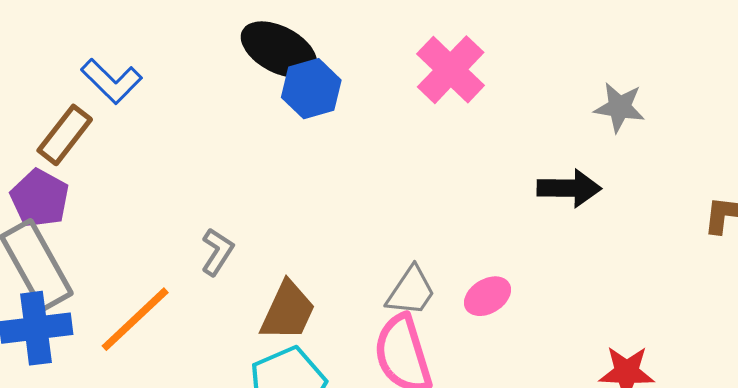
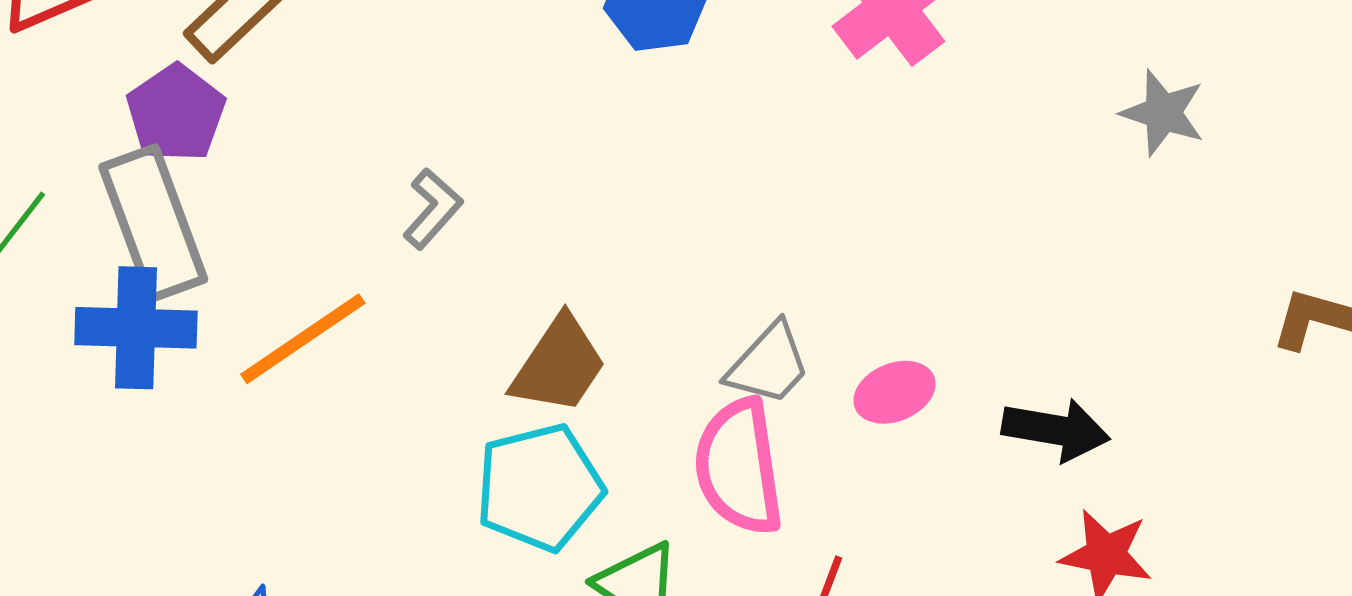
black arrow: (569, 188) -> (1056, 430), moved
gray L-shape: (217, 252) -> (433, 209), moved

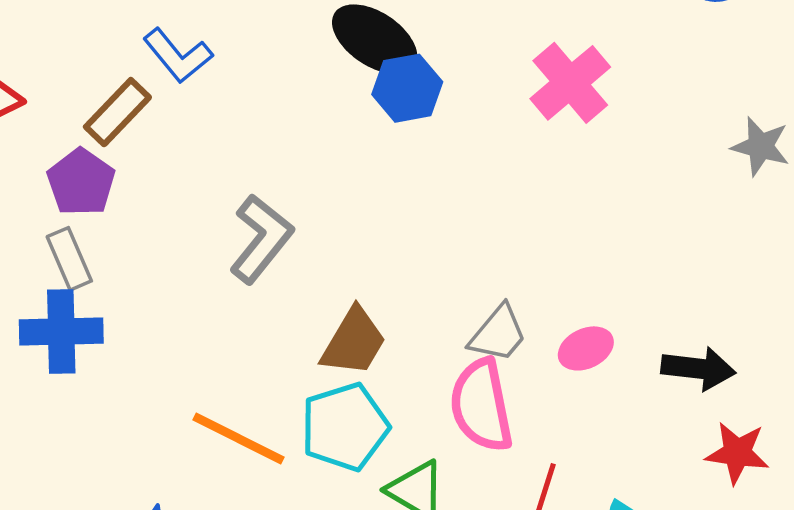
gray L-shape: (433, 209) -> (261, 239), size x1.6
gray rectangle: (153, 223) -> (69, 259), size x0.6
orange line: (303, 339) -> (239, 438), moved, turned 64

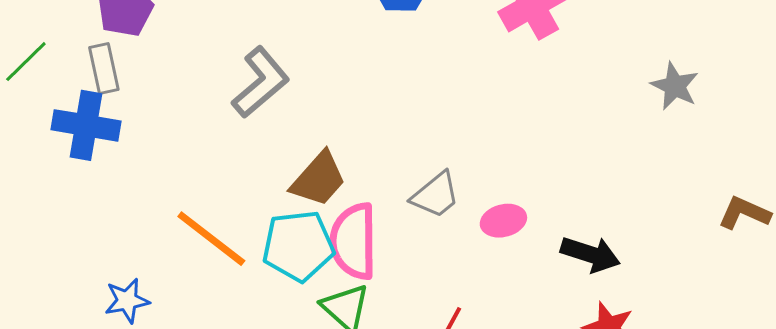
pink semicircle: (481, 405) -> (354, 241), moved

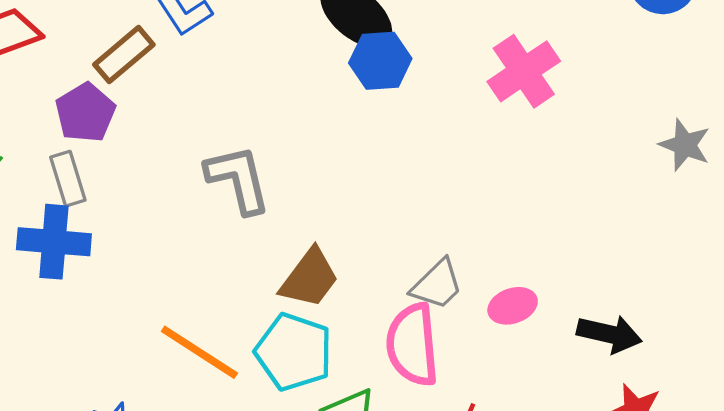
gray L-shape: (261, 82) -> (238, 179), turned -58
pink semicircle: (354, 241) -> (412, 345), moved
cyan pentagon: (298, 246) -> (294, 352), turned 30

